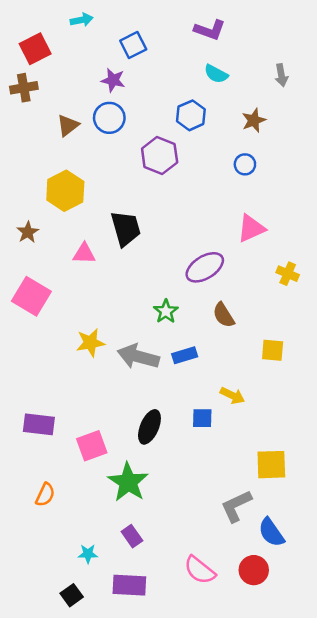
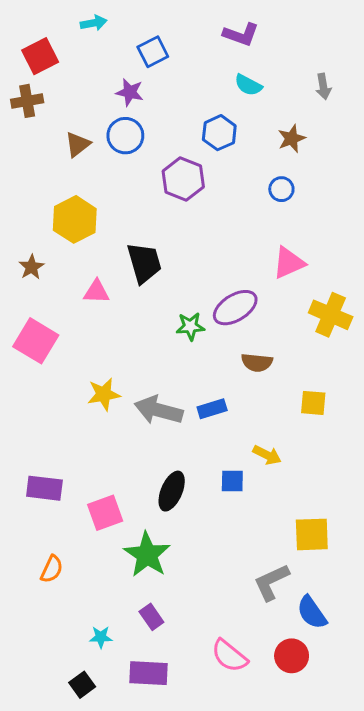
yellow cross: (288, 274) -> (331, 315), size x1.6
green star: (166, 311) -> (190, 326), moved, turned 30
brown semicircle: (224, 315) -> (257, 362), turned -52

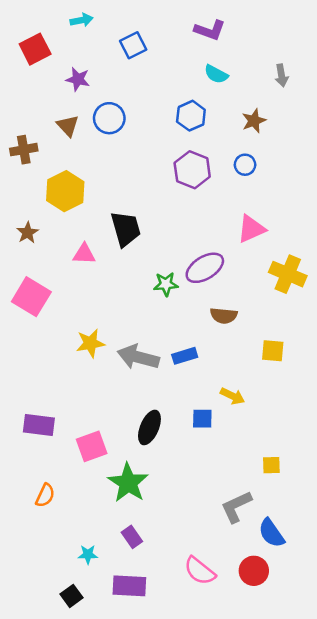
purple star: (130, 92) -> (78, 79), moved
brown cross: (27, 101) -> (24, 150), moved
brown triangle: (78, 144) -> (68, 126), turned -35
purple hexagon: (183, 179) -> (192, 170), moved
yellow square: (312, 534) -> (271, 465), size x0.6

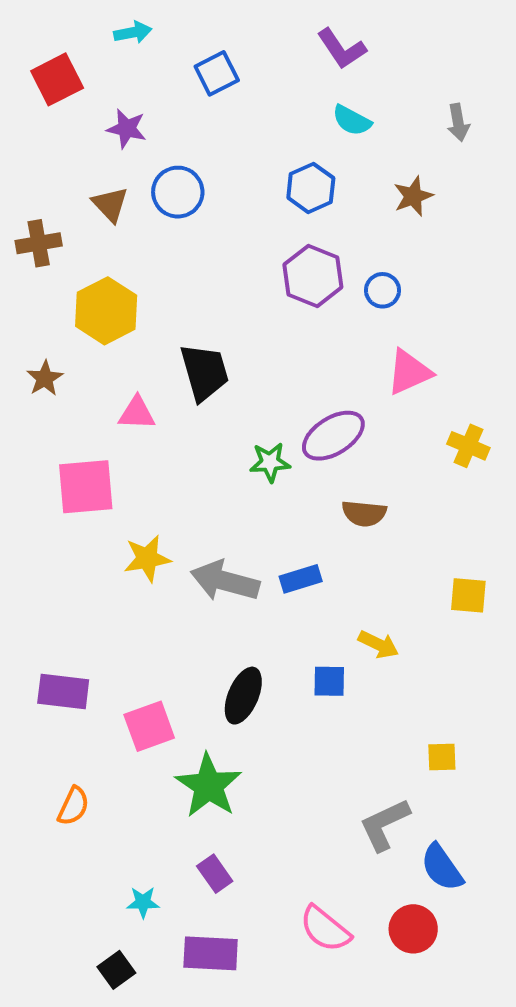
purple L-shape: (210, 30) -> (342, 49), turned 36
blue circle: (245, 165) -> (382, 290), moved
yellow cross: (288, 274) -> (468, 446), size x0.7
pink square: (31, 297) -> (86, 487), moved, turned -36
yellow square: (273, 351) -> (468, 595), moved

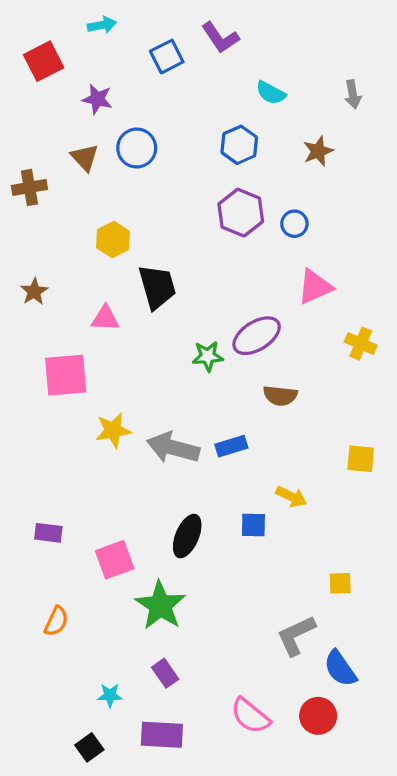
purple L-shape: (342, 49) -> (220, 38), moved
yellow hexagon: (106, 311) -> (113, 239), moved, size x0.7
purple rectangle: (63, 691) -> (48, 533), size x0.7

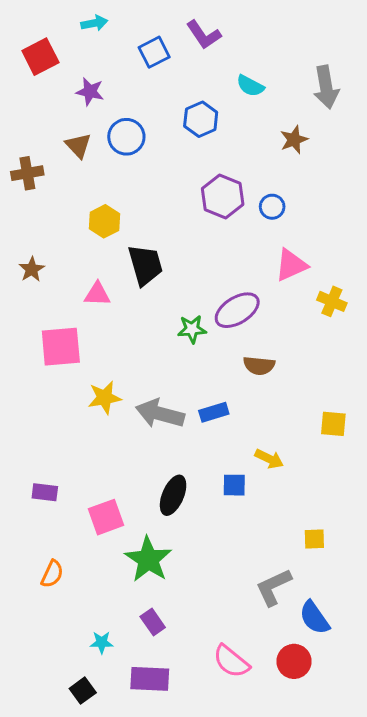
gray arrow: (353, 94) -> (326, 87), size x1.6
blue hexagon: (239, 145) -> (201, 119), moved
yellow cross: (361, 344) -> (332, 301), moved

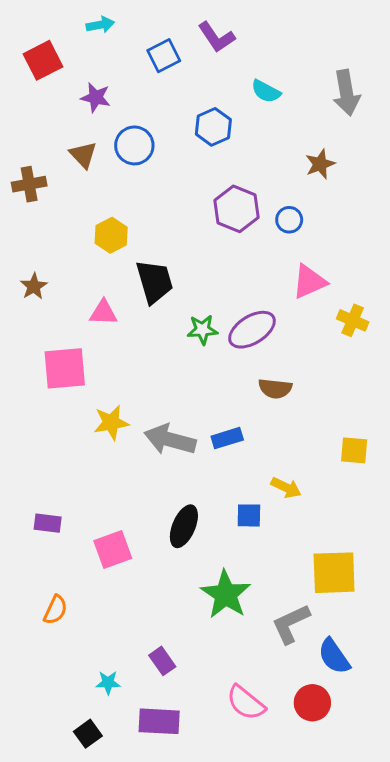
brown star: (294, 140) -> (320, 164), moved
green star: (192, 329) -> (202, 330), moved
yellow square: (314, 539) -> (334, 573), size x2.0
green star: (148, 559) -> (226, 594), moved

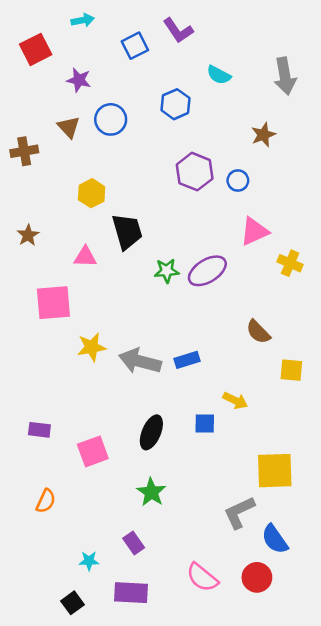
brown semicircle: (275, 388) -> (258, 332), moved, turned 40
green star: (226, 594) -> (151, 492), moved, size x0.7

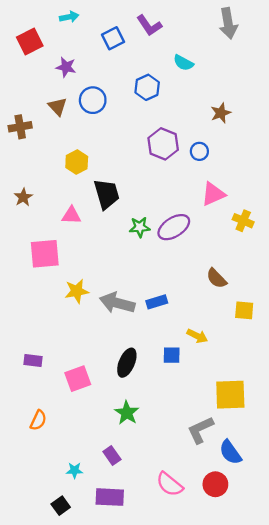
gray arrow: (285, 76) -> (228, 23), moved

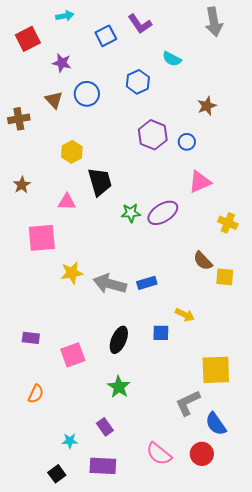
yellow cross: (243, 221) -> (228, 223), moved
yellow square: (244, 310) -> (225, 277), moved

